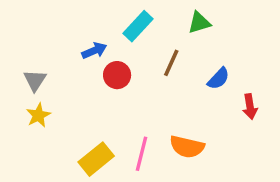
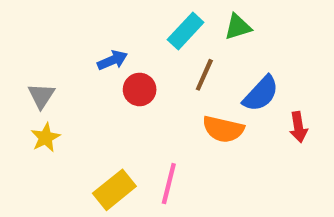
cyan rectangle: (138, 26) -> (186, 31), moved
blue semicircle: (218, 79) -> (261, 94), size x1.4
orange semicircle: (187, 147) -> (223, 129), moved

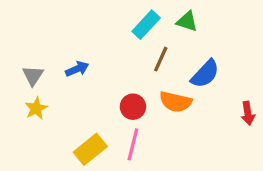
green triangle: (238, 27) -> (187, 21), turned 35
blue arrow: (112, 60) -> (77, 69), moved
red circle: (140, 89) -> (133, 107), moved
red arrow: (298, 127) -> (248, 113), moved

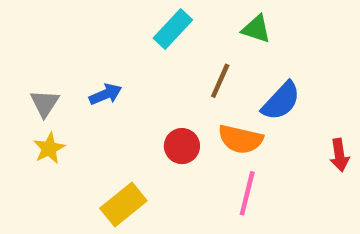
cyan rectangle: (146, 25) -> (173, 29), moved
pink line: (133, 144) -> (247, 193), moved

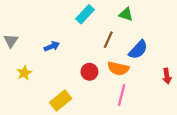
gray triangle: (45, 103) -> (11, 41), moved

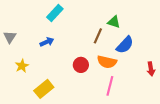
cyan rectangle: (85, 14) -> (55, 13), moved
green triangle: (126, 14) -> (114, 22), moved
yellow rectangle: (61, 101) -> (44, 89), moved

